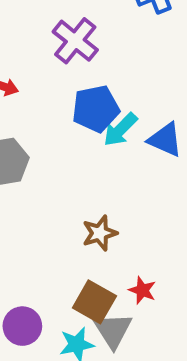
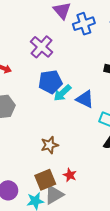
brown square: (94, 302) -> (45, 180), turned 35
gray triangle: (113, 330) -> (54, 195), turned 30

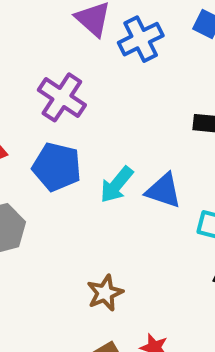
blue pentagon: (50, 82) -> (57, 167), moved, turned 30

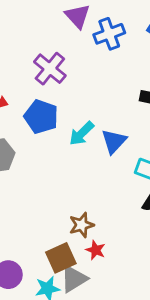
blue triangle: (164, 191) -> (114, 141), turned 48
brown star: (105, 293) -> (81, 225), moved

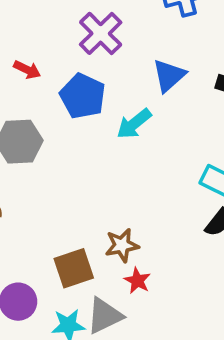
blue triangle: (114, 141) -> (169, 76), moved
brown square: (61, 258) -> (74, 268), moved

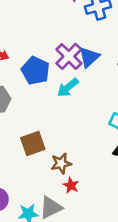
purple cross: (101, 33) -> (69, 56), moved
brown square: (74, 268) -> (33, 144), moved

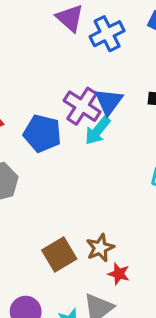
cyan arrow: (68, 88) -> (98, 131), moved
brown square: (33, 144) -> (59, 255), moved

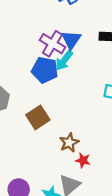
blue pentagon: (42, 133) -> (45, 70), moved
brown square: (59, 255) -> (38, 117), moved

